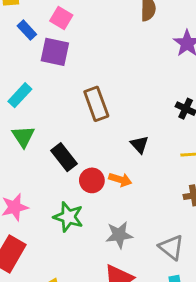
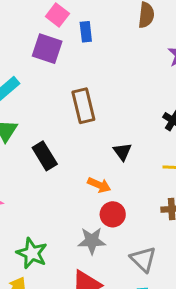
blue rectangle: (27, 30) -> (86, 32), moved, turned 30
red circle: (92, 180) -> (113, 214), moved
green star: (68, 217) -> (32, 253), moved

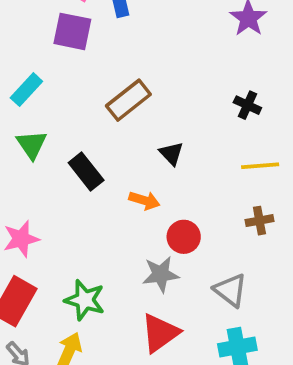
brown rectangle: (83, 106) -> (128, 100), turned 72
black triangle: (122, 152) -> (171, 153), moved
orange arrow: (99, 185) -> (144, 200), moved

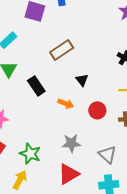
red circle: (184, 237) -> (97, 110), moved

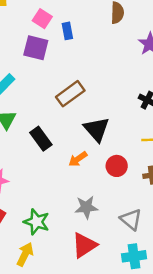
black triangle: (82, 80) -> (97, 129), size x1.6
orange arrow: (66, 104) -> (78, 159), turned 126

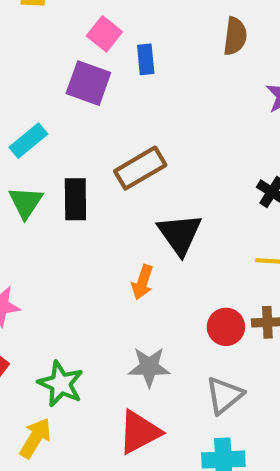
black rectangle: (41, 139) -> (75, 199), moved, turned 30
orange arrow: (78, 159) -> (142, 282), turned -42
red circle: (117, 166) -> (226, 327), moved
gray triangle: (131, 219) -> (224, 395), turned 35

